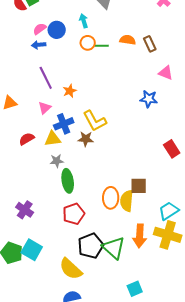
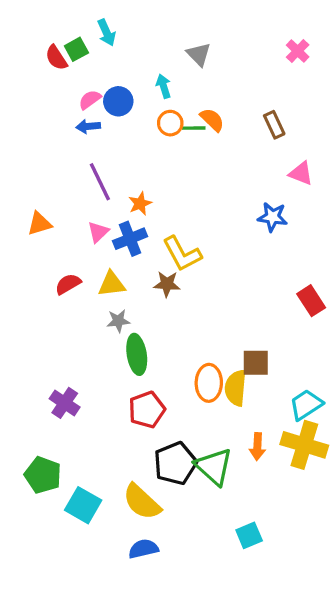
orange semicircle: (128, 40) -> (212, 120), moved, turned 35
blue cross: (64, 124) -> (130, 239), moved
orange arrow: (140, 236) -> (257, 447), size x0.7
cyan square: (32, 250) -> (83, 505), moved

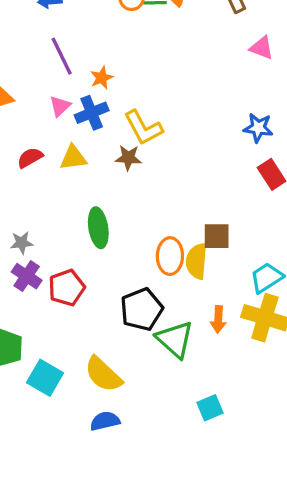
blue star: (272, 217) -> (258, 128), moved
gray star: (118, 321) -> (22, 243), moved
red pentagon: (147, 410) -> (67, 288), moved
black pentagon: (175, 463) -> (142, 309), moved

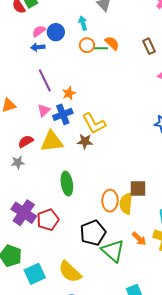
yellow triangle: (73, 158) -> (52, 141), size x1.4
gray star: (22, 243) -> (18, 163), moved
purple cross: (27, 276) -> (24, 213), size x1.4
orange arrow: (218, 319) -> (139, 239), turned -49
cyan square: (45, 378) -> (35, 274), turned 35

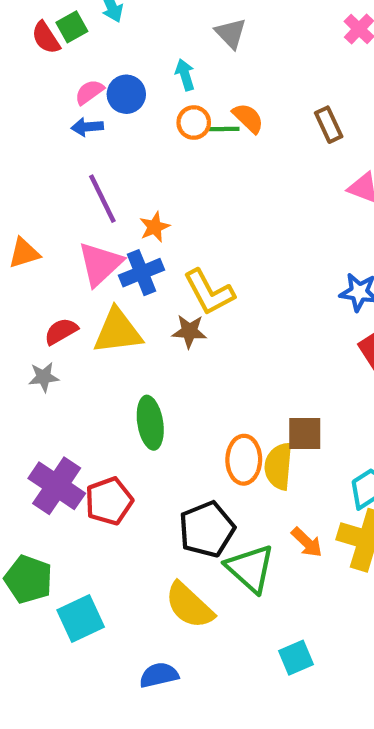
pink triangle: (44, 110) -> (100, 264), size x1.6
yellow semicircle: (70, 272) -> (189, 605), moved

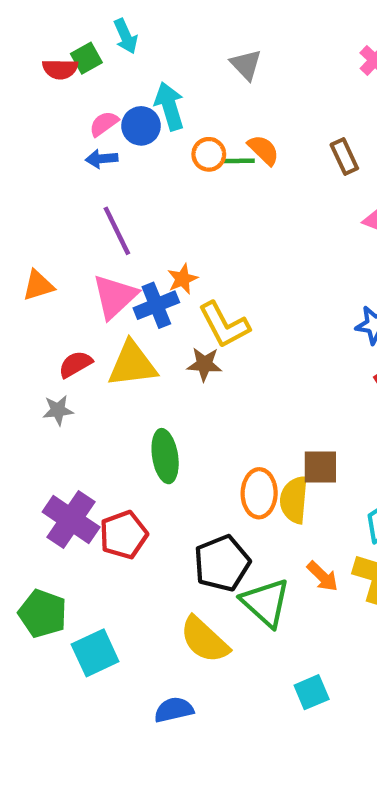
red semicircle: (46, 38) -> (60, 69), turned -56
cyan arrow: (185, 75) -> (169, 106), moved, size x1.5
orange star: (155, 227) -> (183, 279), moved

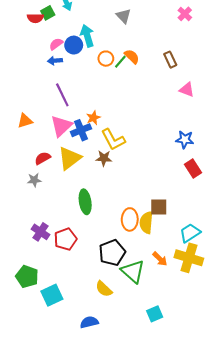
green line: (239, 161) -> (120, 62), turned -48
yellow triangle: (132, 364) -> (70, 158), turned -30
purple cross: (71, 519) -> (40, 232), size x0.7
yellow semicircle: (204, 640) -> (104, 289), size x0.7

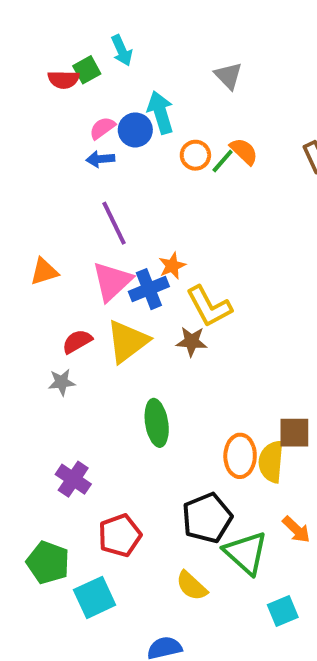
red pentagon: (65, 239) -> (120, 535), moved
cyan square: (155, 314) -> (283, 611), moved

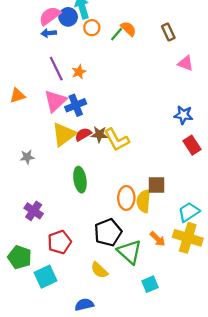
pink semicircle: (102, 128) -> (50, 16), size x1.5
orange circle: (195, 155) -> (92, 28), moved
orange star: (172, 266) -> (79, 72), moved
yellow L-shape: (209, 306) -> (117, 140), moved
red semicircle: (77, 341) -> (83, 134), moved

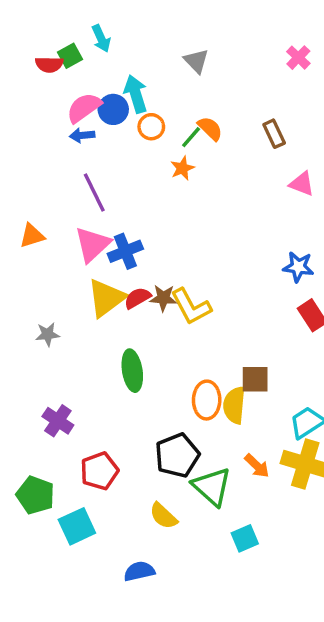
orange star: (79, 72) -> (182, 168), moved

